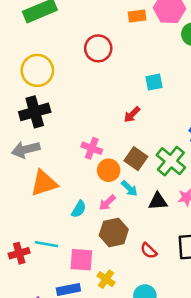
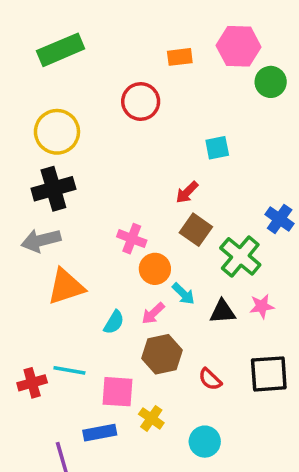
orange rectangle: (137, 16) -> (180, 57), moved
brown square: (136, 159) -> (196, 230), moved

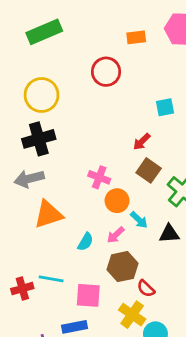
red semicircle: (210, 379) -> (146, 289), moved
yellow cross: (151, 418) -> (132, 315), moved, size x1.4

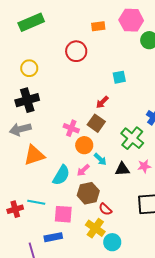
yellow circle: (42, 95) -> (29, 68), size x0.7
brown square: (149, 170) -> (96, 123), moved
cyan semicircle: (85, 242) -> (61, 175), size x1.5

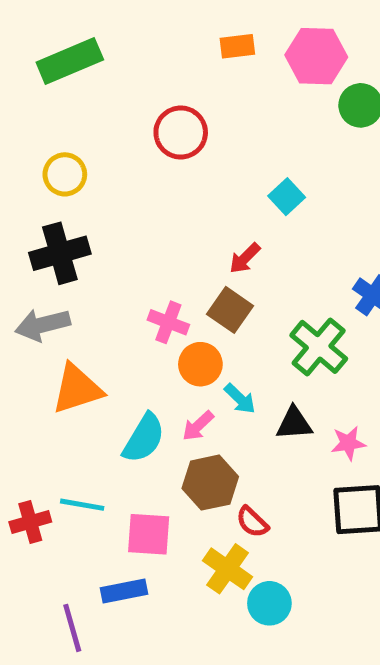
orange rectangle: (98, 26) -> (237, 46), moved
cyan square: (119, 77) -> (287, 197), turned -32
pink star: (144, 166) -> (348, 443), moved

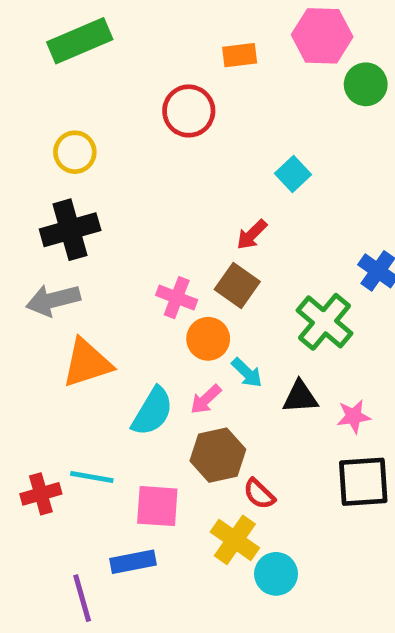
orange rectangle: (237, 46) -> (240, 55), moved

